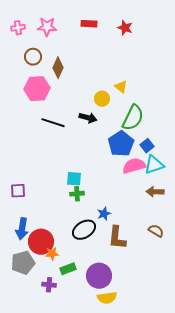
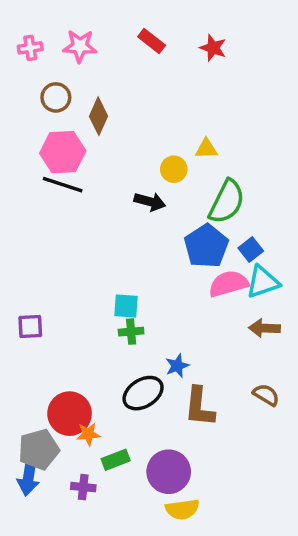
red rectangle: (89, 24) -> (152, 41), turned 35
yellow triangle: (121, 87) -> (206, 149), turned -40
black line: (53, 123) -> (63, 185), moved
blue arrow: (22, 229) -> (29, 477), moved

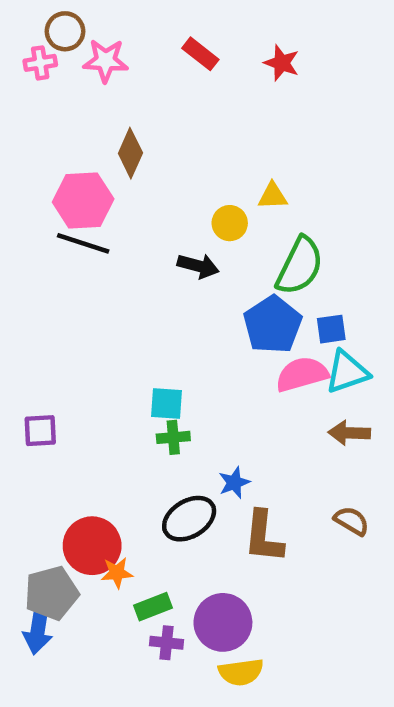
brown circle: (56, 97) -> (65, 31), moved
blue square: (251, 250) -> (331, 329), turned 30
purple cross: (83, 487) -> (167, 643), moved

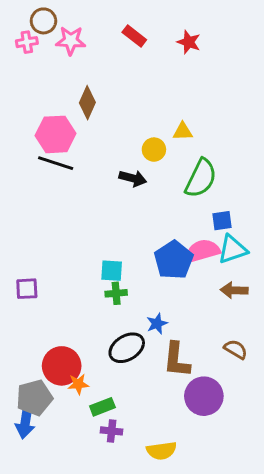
blue pentagon: (273, 325) -> (174, 260), moved
purple circle: (223, 622) -> (204, 396), moved

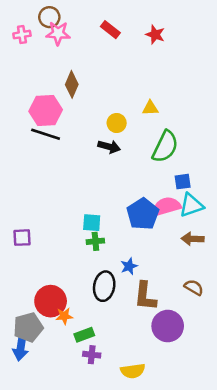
brown circle: (43, 21) -> (49, 17), moved
yellow circle: (154, 150) -> (117, 123), moved
black ellipse: (127, 348) -> (104, 286), turned -48

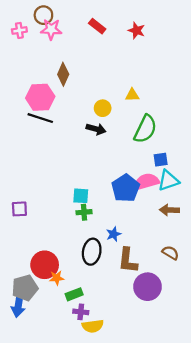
yellow semicircle: (133, 371) -> (93, 326), moved

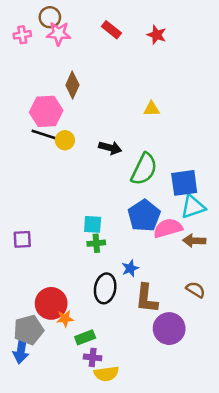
yellow circle: (103, 108) -> (65, 140), moved
green semicircle: (145, 129) -> (144, 169), moved
blue square: (161, 160) -> (184, 183), size x1.6
pink semicircle: (146, 182) -> (168, 228), moved

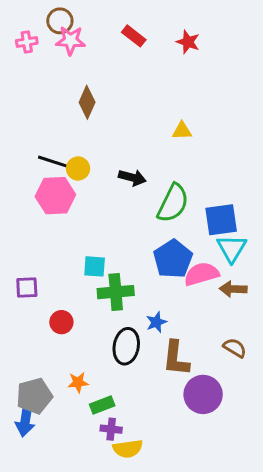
pink hexagon: (46, 111) -> (55, 196), moved
cyan triangle: (193, 207) -> (232, 248), turned -40
cyan square: (93, 224) -> (95, 266), moved
green cross: (96, 243) -> (116, 292), size x1.6
red circle: (51, 303) -> (61, 322), moved, size x0.6

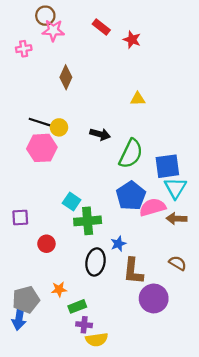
pink cross: (27, 42) -> (24, 49), moved
red star: (188, 42) -> (132, 40), moved
cyan square: (95, 266) -> (72, 202), turned 30

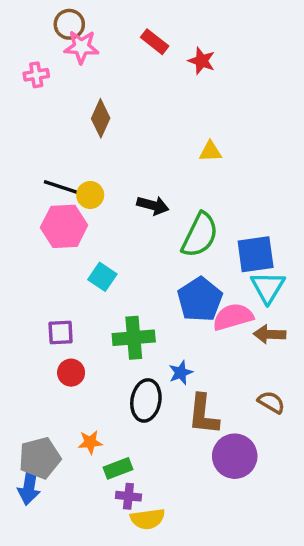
cyan square: (72, 202) -> (102, 277), moved
purple square: (20, 217) -> (61, 333), moved

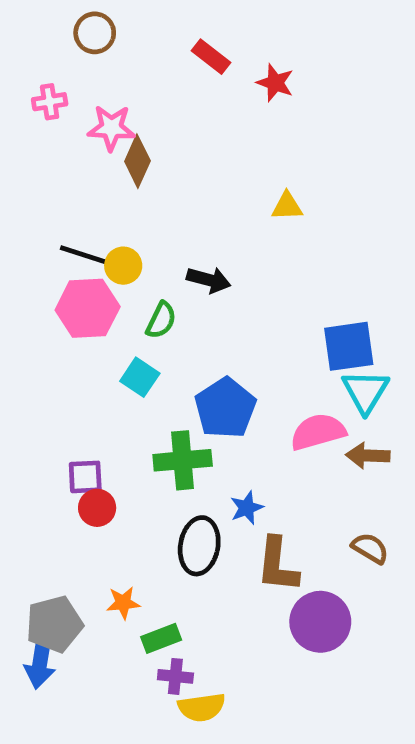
pink star: (81, 47) -> (111, 128), moved
green semicircle: (200, 235) -> (161, 320), moved, size x0.6
blue pentagon: (200, 299) -> (225, 408), moved
purple square: (61, 333) -> (85, 477), moved

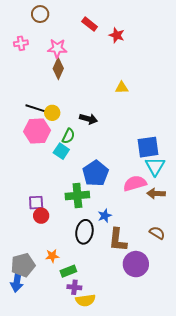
pink star: (111, 128) -> (57, 48), moved
cyan square: (140, 377) -> (61, 151), moved

